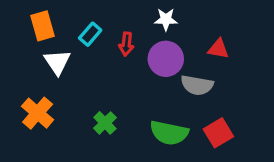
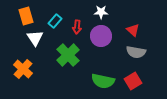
red triangle: (218, 49) -> (133, 30), turned 32
gray semicircle: (197, 85) -> (136, 52), moved
green cross: (105, 123) -> (68, 55), moved, size x1.6

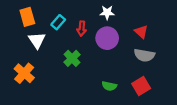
green cross: (68, 55) -> (72, 58), size x0.7
green semicircle: (103, 81) -> (109, 86), size x0.6

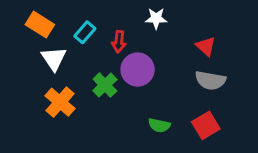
orange rectangle: (27, 17) -> (40, 25), turned -42
purple circle: (107, 38) -> (138, 70), moved
orange cross: (24, 73) -> (60, 102), moved

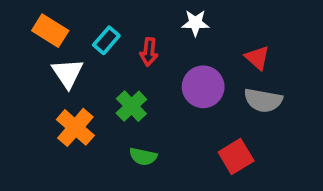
purple circle: (138, 70) -> (203, 87), moved
green semicircle: (159, 125) -> (143, 156), moved
red square: (206, 125) -> (236, 156), moved

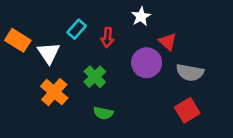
white star: (195, 23) -> (141, 17), turned -30
orange rectangle: (50, 31) -> (18, 40), moved
red triangle: (257, 58) -> (168, 42), moved
red square: (236, 156) -> (187, 110), moved

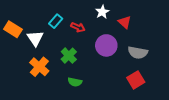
red arrow: (107, 38) -> (78, 27), turned -72
red triangle: (168, 42) -> (125, 22), moved

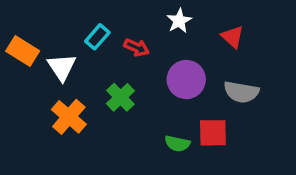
red triangle: (125, 22) -> (232, 37), moved
red square: (136, 80) -> (213, 133), moved, turned 30
green semicircle: (75, 82) -> (177, 144), moved

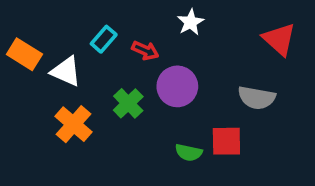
red triangle: (232, 37) -> (279, 39), moved, size x1.4
white triangle: (62, 67) -> (66, 71), turned -32
purple circle: (186, 79) -> (177, 86), moved

